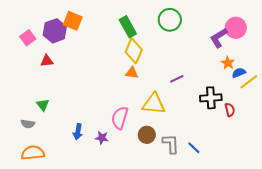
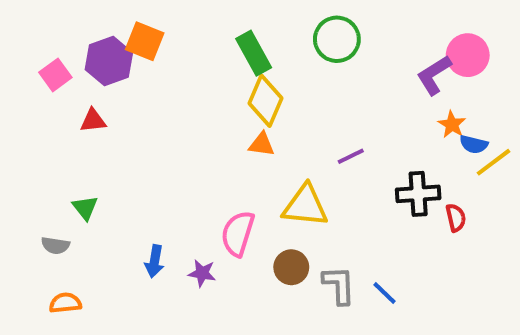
blue semicircle: (239, 73) -> (474, 144), turned -144
orange semicircle: (33, 153) -> (65, 303), size x0.7

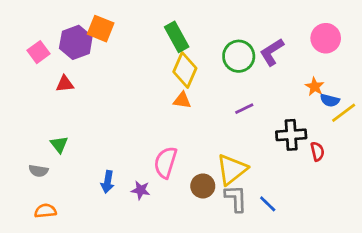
green circle: (337, 39) -> (239, 56), moved
purple L-shape: (434, 75) -> (272, 52), moved
yellow triangle: (305, 206) -> (232, 169), moved, turned -44

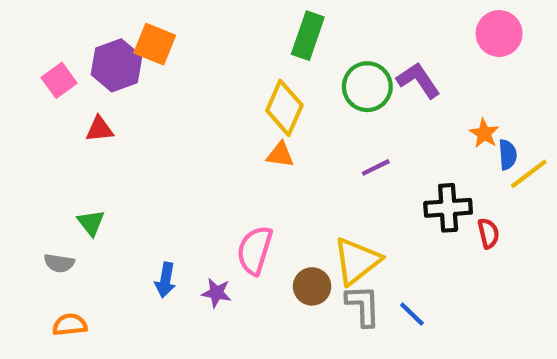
green rectangle: (177, 37) -> (308, 36), moved, turned 48
pink circle: (326, 38) -> (499, 33), moved
purple L-shape: (272, 52) -> (418, 80), turned 88
blue semicircle: (330, 100) -> (508, 155), turned -108

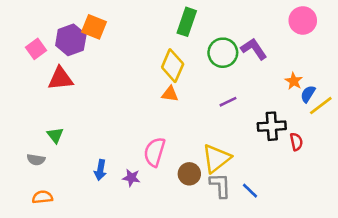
red triangle: (99, 129) -> (60, 78), size x1.5
blue semicircle: (508, 155) -> (308, 94), turned -144

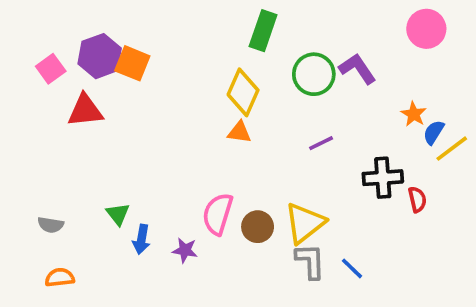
orange square: (94, 27) -> (132, 63), moved
green triangle: (55, 135) -> (118, 214), moved
brown circle: (189, 174) -> (258, 227), moved

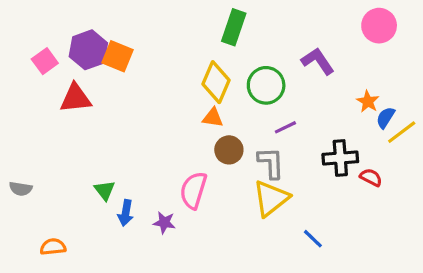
green circle: (314, 74) -> (266, 85), moved
red semicircle: (417, 199) -> (371, 177), turned -50
gray semicircle: (51, 225) -> (21, 189), moved
brown circle: (258, 227) -> (229, 150), moved
gray L-shape: (310, 261) -> (271, 163), moved

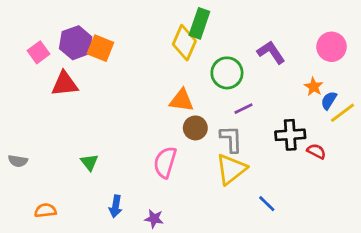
pink circle: (379, 26) -> (332, 47), moved
yellow diamond: (216, 82) -> (184, 43), moved
orange triangle: (213, 118) -> (182, 100), size x1.4
blue arrow: (126, 213) -> (116, 206), moved
purple star: (164, 223) -> (154, 219), moved

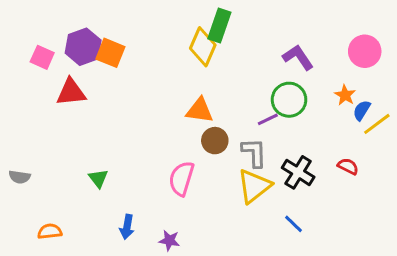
pink square: (39, 52) -> (42, 57), turned -30
green circle: (227, 73) -> (289, 100), moved
black cross: (290, 135) -> (298, 172), moved, turned 36

